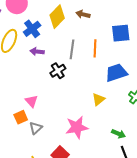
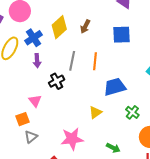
brown arrow: (83, 14) -> (85, 26), turned -80
blue square: (121, 33) -> (121, 35), moved
purple arrow: (37, 51) -> (37, 61), turned -104
pink triangle: (31, 101) -> (35, 101), moved
orange square: (21, 117) -> (23, 119), moved

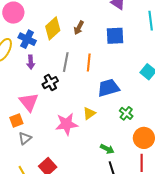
blue cross: (34, 38) -> (27, 39), turned -30
pink triangle: (35, 101) -> (29, 102), size x1.5
pink star: (72, 139) -> (66, 124), moved

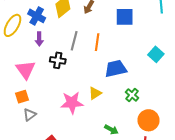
black cross: (50, 83) -> (58, 60), turned 35
pink triangle: (29, 102) -> (26, 70), moved

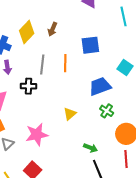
blue square: (125, 17) -> (90, 45), moved
blue trapezoid: (116, 69) -> (100, 86), moved
pink star: (72, 103) -> (37, 135), moved

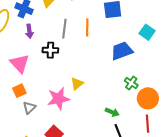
green cross: (107, 111) -> (131, 83), moved
yellow triangle: (70, 114) -> (77, 84), moved

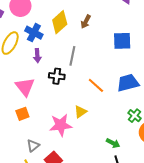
orange line: (87, 27) -> (96, 85), moved, turned -54
gray triangle: (29, 108) -> (33, 146), moved

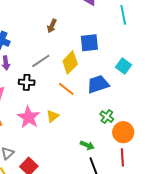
yellow diamond: (60, 22) -> (70, 62), moved
gray line: (72, 56) -> (41, 61), turned 48
pink star: (61, 125) -> (29, 117), moved, turned -30

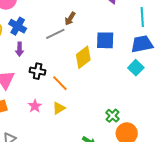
gray line: (41, 61) -> (55, 34), moved
blue trapezoid: (98, 84) -> (142, 44), moved
orange line: (66, 89) -> (60, 83), moved
pink star: (29, 117) -> (35, 106), size x0.6

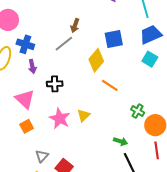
orange line: (60, 83) -> (110, 85), moved
pink star: (35, 106) -> (60, 118), size x1.5

